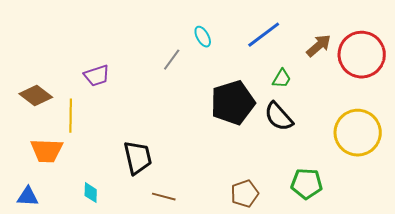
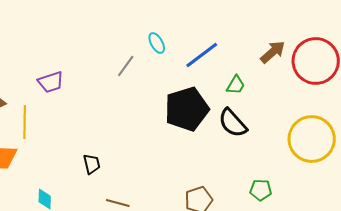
blue line: (264, 35) -> (202, 55), moved
black trapezoid: (138, 158) -> (92, 164), size x0.6
green pentagon: (307, 184) -> (261, 190), size x0.7

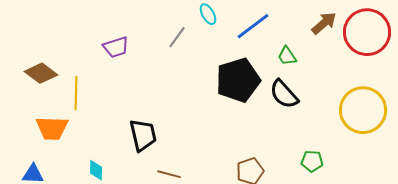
purple trapezoid: (51, 82) -> (116, 47), moved
green trapezoid: (236, 85) -> (287, 56), turned 115
black trapezoid: (92, 164) -> (143, 135), size x1.6

